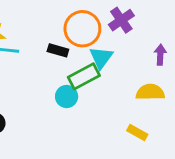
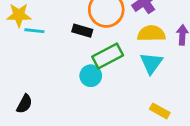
cyan triangle: (101, 58) -> (151, 63), moved
yellow semicircle: (150, 92) -> (151, 33), moved

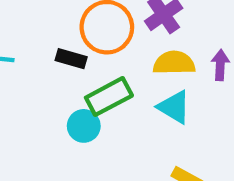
cyan triangle: (151, 63) -> (174, 107), turned -35

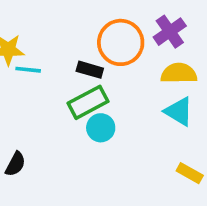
green rectangle: (109, 97) -> (88, 102), moved

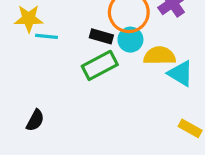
yellow semicircle: (179, 73) -> (159, 56), moved
cyan circle: (101, 128) -> (130, 40), moved

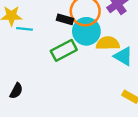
black rectangle: (101, 36) -> (65, 19), moved
cyan circle: (130, 40) -> (86, 31), size x1.5

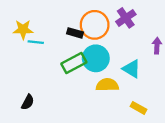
cyan circle: (86, 31) -> (96, 58), moved
yellow semicircle: (108, 43) -> (107, 85), moved

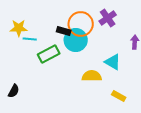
cyan circle: (96, 58) -> (76, 40), moved
green rectangle: (74, 63) -> (49, 54), moved
black semicircle: (28, 102) -> (14, 91), moved

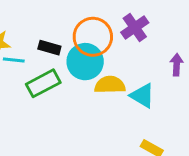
black rectangle: (64, 31) -> (49, 48), moved
yellow semicircle: (92, 76) -> (110, 85), moved

